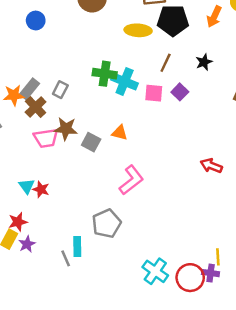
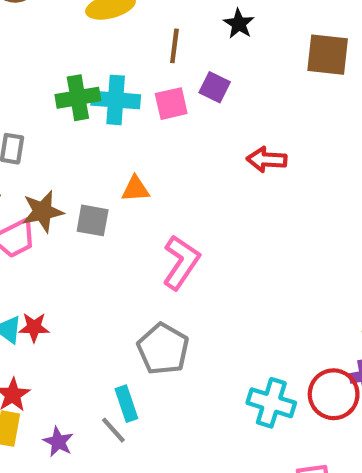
red arrow: (211, 166) -> (267, 160), moved
purple star: (27, 244) -> (58, 442), moved

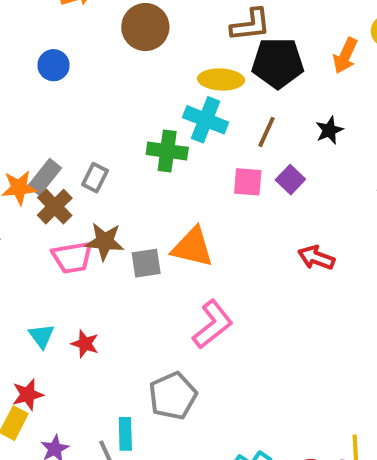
cyan cross: (116, 100) -> (206, 120), moved
orange triangle: (135, 189) -> (193, 247), size x1.6
gray square: (93, 220) -> (146, 263), turned -36
red star: (34, 327) -> (85, 344), moved

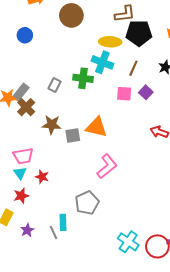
gray rectangle: (95, 178) -> (55, 85), moved
pink trapezoid: (72, 257) -> (23, 156), moved
red star: (28, 395) -> (21, 196), moved

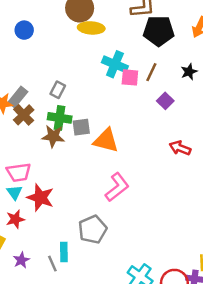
yellow ellipse: (110, 42) -> (91, 28), moved
green cross: (83, 78) -> (60, 118), moved
pink square: (124, 94) -> (130, 77), moved
gray square: (73, 135) -> (81, 127), moved
red star: (42, 177) -> (40, 197), size x1.6

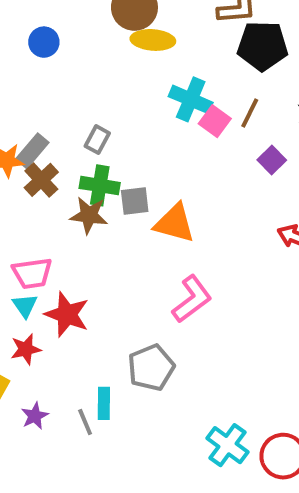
pink square: (130, 77) -> (215, 121), turned 30

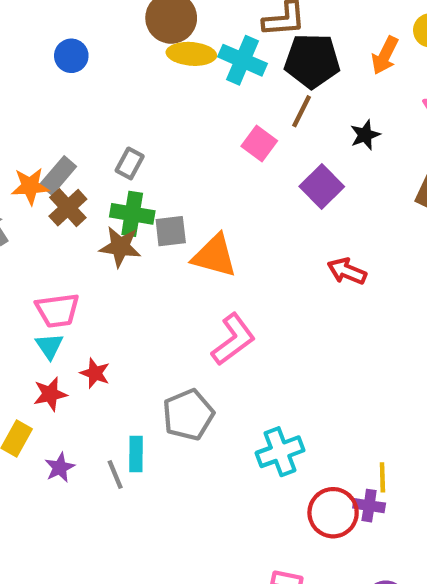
cyan cross: (191, 99) -> (243, 60), moved
brown line: (250, 113) -> (302, 111), moved
purple square: (272, 160) -> (322, 186), size x1.4
red star: (67, 314) -> (95, 373), moved, size x0.6
cyan cross: (227, 445) -> (280, 452), moved, turned 33

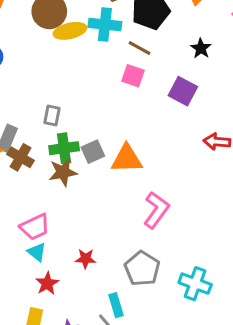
brown line: (302, 111) -> (140, 48), moved, turned -70
red star: (95, 373) -> (86, 259), moved
cyan cross: (280, 452) -> (195, 284), moved, turned -32

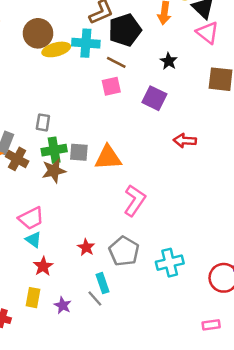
pink square: (133, 76) -> (111, 86), turned -30
gray square: (93, 152) -> (79, 152), turned 30
red star: (86, 259) -> (86, 247), moved, turned 30
cyan cross: (195, 284) -> (170, 263), turned -32

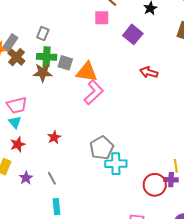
pink L-shape: (135, 201) -> (94, 92), moved
gray pentagon: (124, 251) -> (102, 148), moved
cyan rectangle: (103, 283) -> (56, 207), moved

